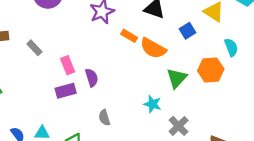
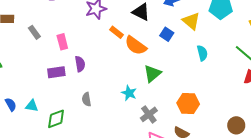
blue square: (188, 31) -> (167, 34), turned -32
pink rectangle: (68, 65) -> (62, 42), moved
orange hexagon: (211, 70) -> (188, 103), moved

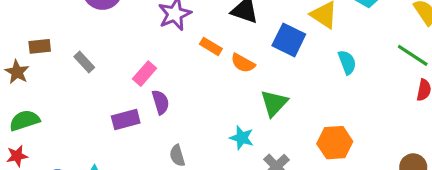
blue square: (167, 34) -> (289, 40), size x1.5
pink rectangle: (62, 42) -> (144, 74), moved, turned 63
orange semicircle: (136, 45) -> (243, 63), size x0.7

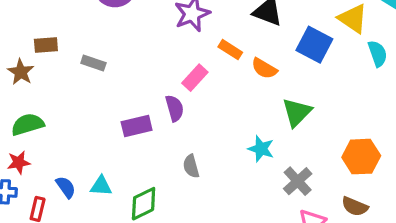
gray rectangle: (84, 62) -> (93, 63), turned -30
cyan semicircle: (347, 62) -> (378, 54), moved
pink rectangle: (144, 74) -> (195, 78), moved

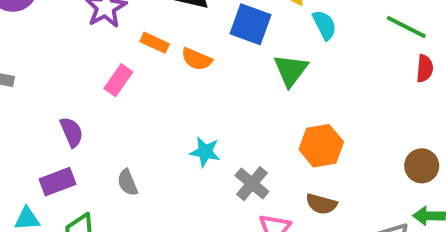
purple semicircle: (175, 108) -> (72, 132), moved
green triangle: (297, 112) -> (291, 70), moved
purple rectangle: (137, 126) -> (58, 182), moved

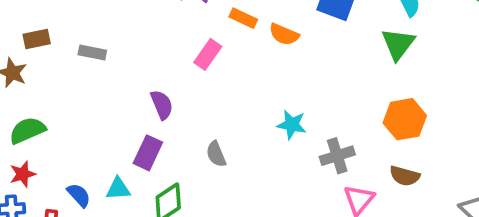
green triangle: (291, 70) -> (398, 44), moved
purple rectangle: (58, 182) -> (148, 153), turned -44
gray cross: (252, 184) -> (337, 156), turned 32

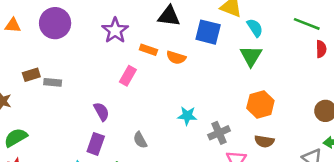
brown rectangle: (37, 39) -> (31, 75), moved

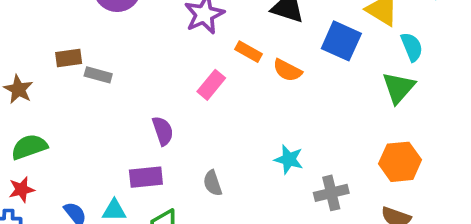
purple rectangle: (96, 144) -> (146, 177), turned 55

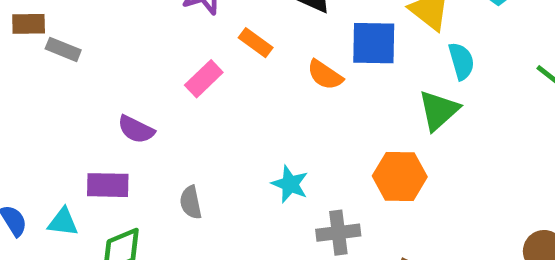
blue square: (341, 41) -> (374, 43), turned -30
orange semicircle: (287, 70) -> (325, 75), moved
purple semicircle: (163, 131) -> (136, 129), turned 128
orange hexagon: (400, 162) -> (400, 176), moved

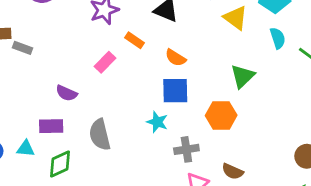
blue square: (374, 43) -> (175, 91), moved
cyan semicircle: (461, 61) -> (278, 38), moved
gray semicircle: (191, 202) -> (100, 135), size x1.6

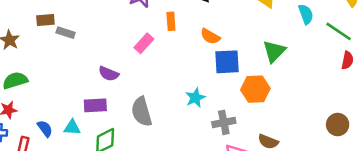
orange rectangle: (135, 40) -> (171, 21), turned 54
blue square: (175, 91) -> (227, 62), moved
cyan star: (157, 122) -> (195, 98), turned 30

